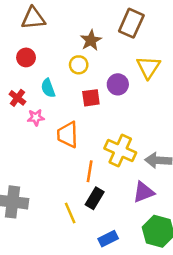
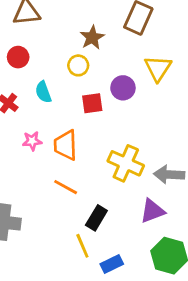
pink star: (36, 117) -> (32, 141), moved
orange line: (90, 171) -> (66, 187), moved, turned -70
yellow line: (70, 213) -> (82, 246), moved

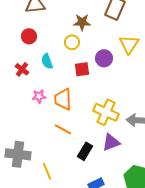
brown star: (92, 38) -> (82, 22), turned 30
purple triangle: (152, 211) -> (111, 142), moved
yellow line: (82, 246) -> (47, 171), moved

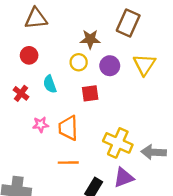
purple circle: (104, 58) -> (110, 66), moved
orange line: (63, 129) -> (68, 163), turned -30

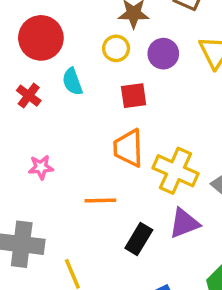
red circle: (29, 55) -> (41, 38), size x1.6
pink star: (41, 125) -> (41, 167), moved
orange trapezoid: (68, 128) -> (128, 148), moved

